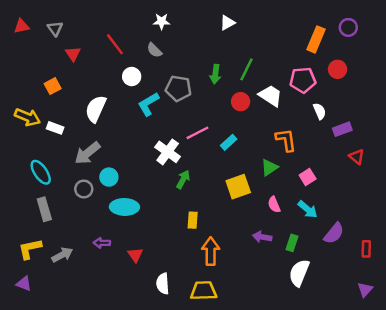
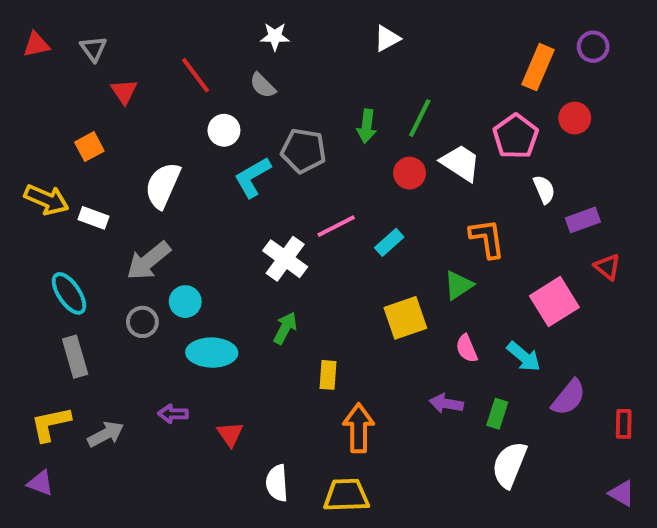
pink pentagon: (303, 80) -> (516, 136), turned -30
pink square: (308, 177) -> (554, 302), moved, size x1.6
green arrow: (183, 179) -> (285, 328), moved
purple triangle: (365, 290) -> (622, 493), turned -42

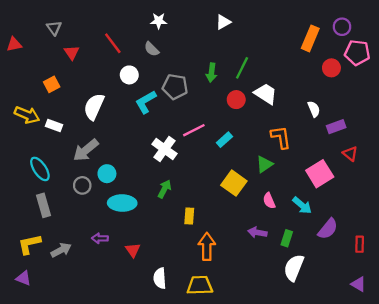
red triangle: (36, 45) -> (14, 44), moved
pink pentagon: (516, 136) -> (357, 53), moved, turned -30
yellow square: (405, 318) -> (234, 183), turned -35

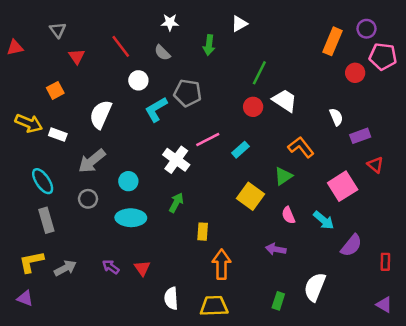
green arrow: (212, 73) -> (209, 45), moved
orange L-shape: (281, 137) -> (301, 147), turned -30
cyan circle: (107, 174) -> (128, 181), moved
purple arrow: (100, 238) -> (111, 267), moved, turned 35
green rectangle: (287, 238) -> (278, 301), moved

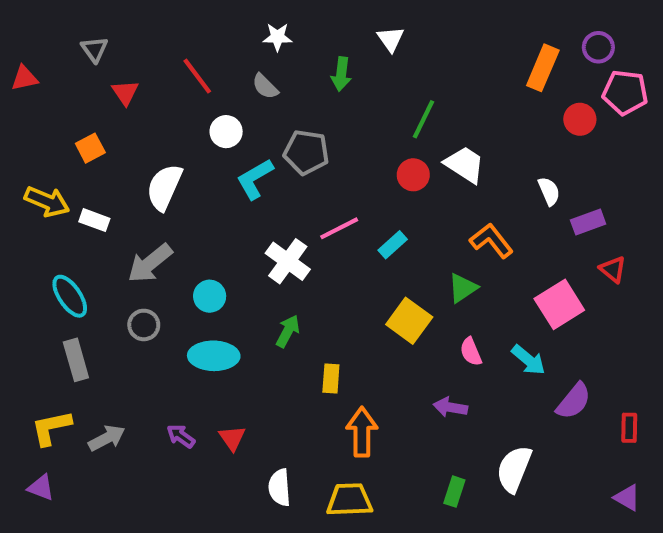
white triangle: (239, 24) -> (391, 39), turned -36

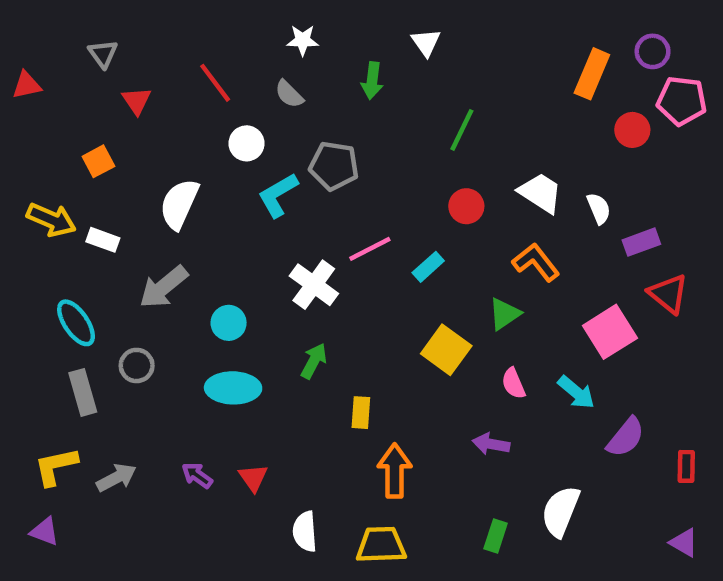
white trapezoid: (465, 165) -> (540, 193), moved
red circle: (413, 175) -> (466, 206), moved
red triangle: (613, 269) -> (668, 294), size x1.4
gray circle: (144, 325) -> (137, 365), moved

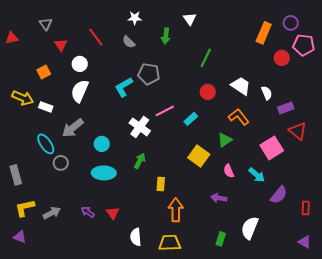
white circle: (247, 143) -> (80, 64), moved
cyan ellipse: (76, 323) -> (46, 144), moved
gray rectangle: (83, 392) -> (16, 175), moved

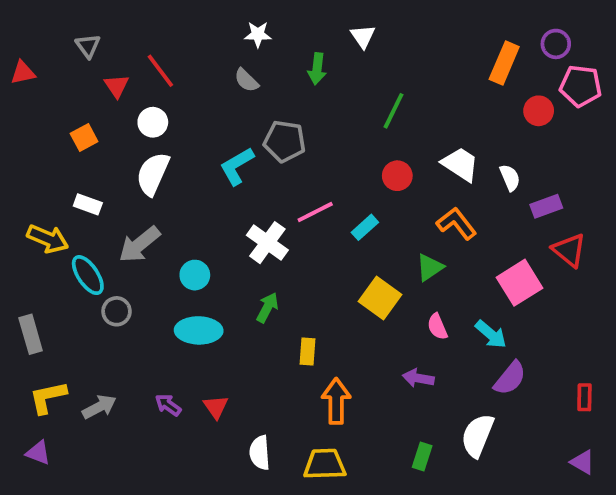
red line: (96, 37) -> (160, 71), moved
yellow arrow: (23, 98) -> (48, 239), moved
purple semicircle: (279, 195) -> (510, 378), moved

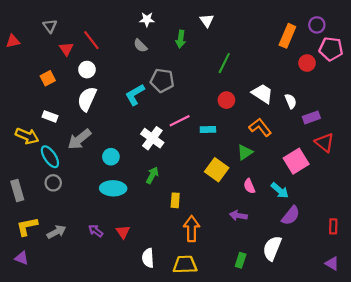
cyan rectangle: (365, 227) -> (208, 129), turned 40
gray circle: (117, 311) -> (53, 183), moved

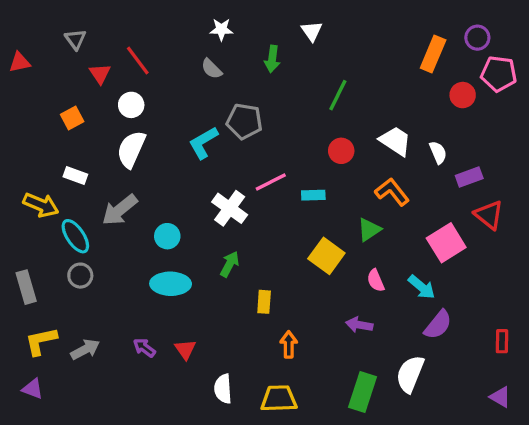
orange arrow: (192, 229) -> (289, 344), size x0.7
green rectangle: (241, 260) -> (363, 392), size x1.6

